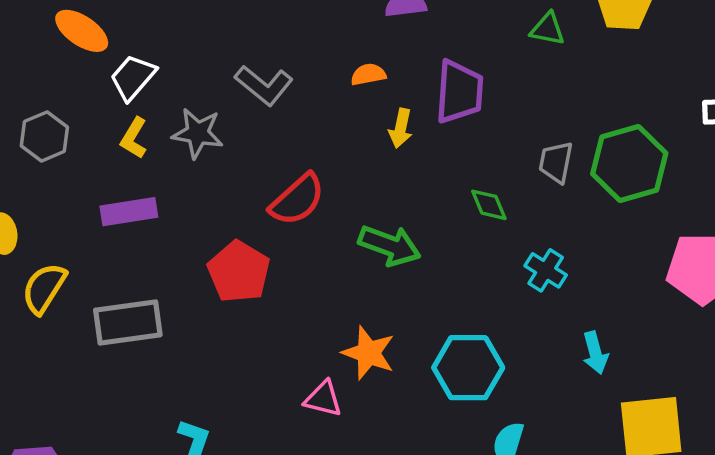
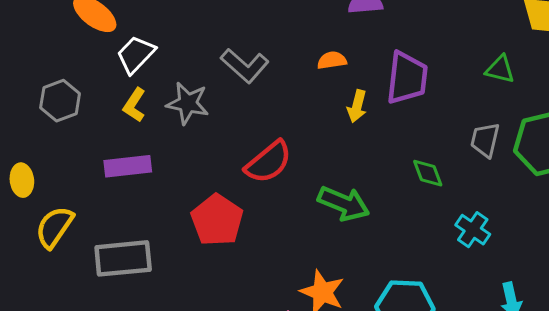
green triangle: (548, 29) -> (500, 69), moved

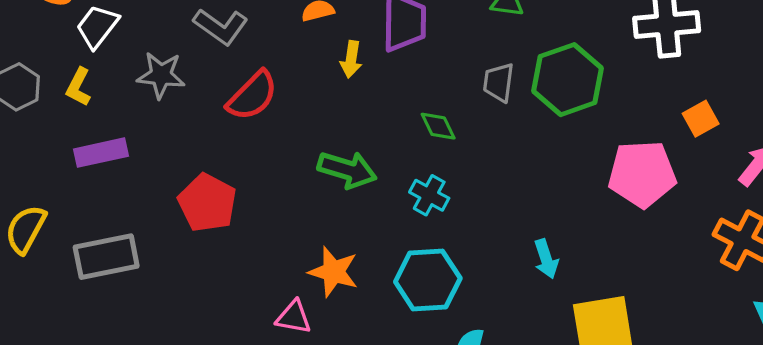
yellow L-shape: (134, 105) -> (78, 87), moved
red semicircle: (268, 162) -> (252, 96), moved
cyan cross: (473, 230) -> (429, 195), moved

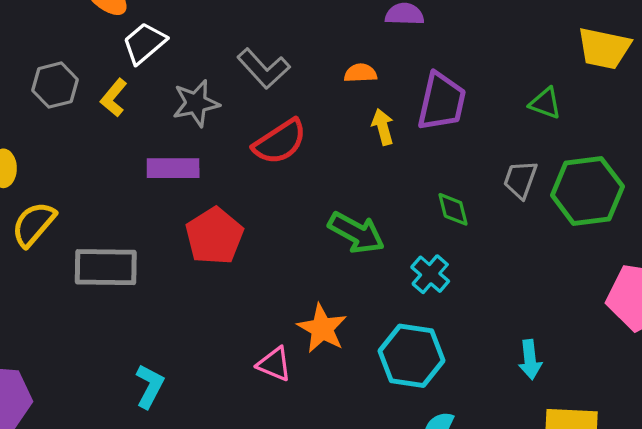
yellow arrow: (351, 59) -> (383, 127), turned 144
gray star: (161, 75) -> (196, 103), turned -30
purple rectangle: (101, 153) -> (173, 168), moved

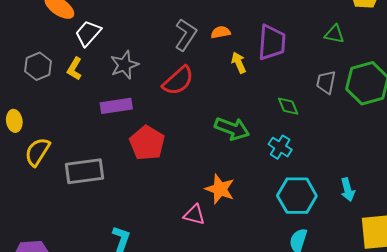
gray L-shape: (263, 69) -> (186, 35), moved, turned -96
cyan hexagon: (411, 356) -> (297, 196), moved

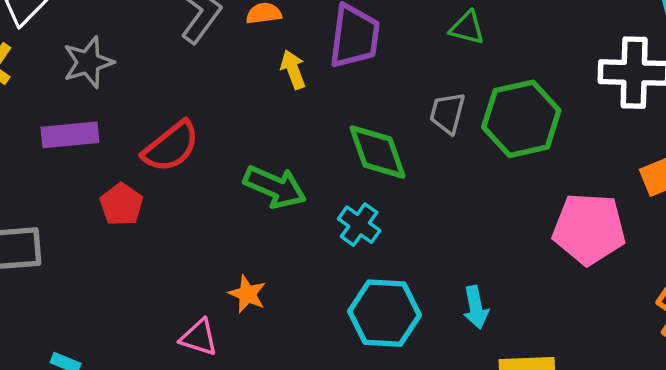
red semicircle: (178, 81) -> (171, 147), moved
green diamond: (288, 106) -> (377, 152), size x1.6
red pentagon: (147, 143) -> (121, 204), size x0.7
orange star: (220, 189) -> (247, 294), size x0.7

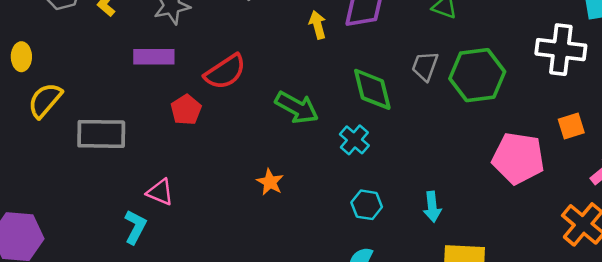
cyan hexagon: (384, 313) -> (367, 205), size x0.6
pink triangle: (199, 337) -> (160, 192), moved

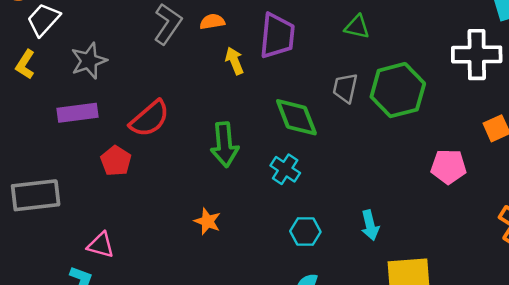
green arrow: (297, 107) -> (224, 145), turned 63
pink pentagon: (518, 158) -> (449, 167), size x0.7

